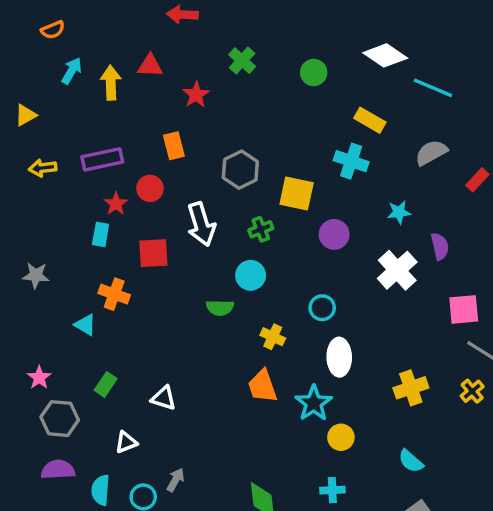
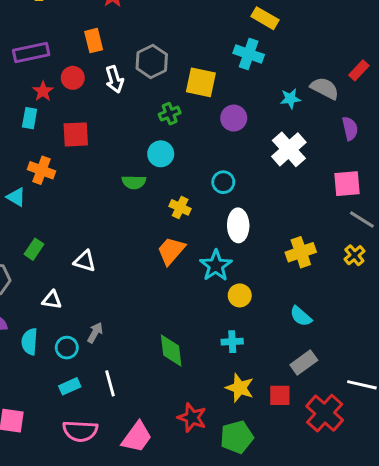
gray semicircle: (431, 153) -> (325, 88), moved, turned 56
white arrow: (201, 224) -> (114, 79), moved, size x0.7
purple semicircle: (440, 246) -> (350, 128), moved
orange trapezoid: (263, 386) -> (171, 251), turned 60
white triangle: (126, 442) -> (52, 300), turned 30

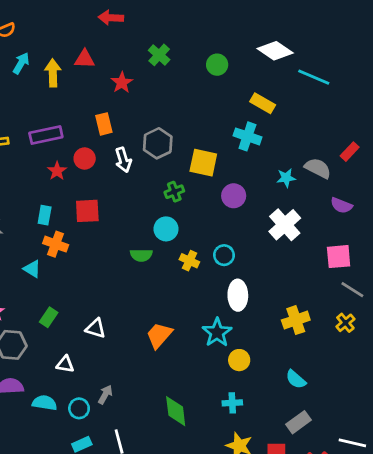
cyan rectangle: (30, 118) -> (45, 215), moved
purple semicircle: (350, 128) -> (341, 205), turned 125
yellow cross: (180, 207) -> (189, 261), moved
orange trapezoid: (171, 251) -> (159, 335), moved
cyan semicircle: (30, 342) -> (45, 403), turned 95

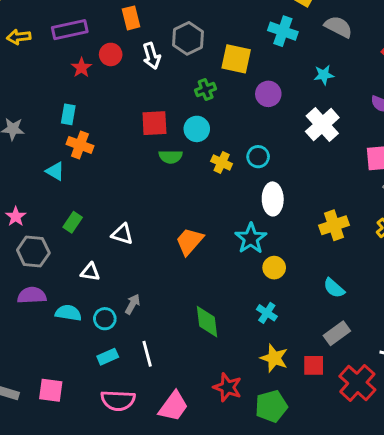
gray semicircle: (318, 168) -> (338, 27), moved
red square: (87, 211) -> (154, 123), moved
cyan cross: (232, 403) -> (267, 313), turned 36

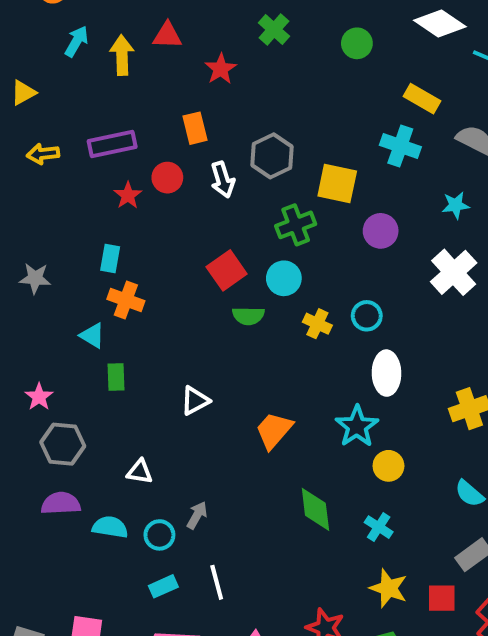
green cross: (206, 89) -> (296, 225), size x1.4
red square: (154, 123) -> (227, 270), turned -32
green rectangle: (73, 222) -> (116, 377), moved, turned -36
white triangle: (122, 234) -> (195, 401), moved, turned -45
green diamond: (207, 322) -> (315, 509), moved

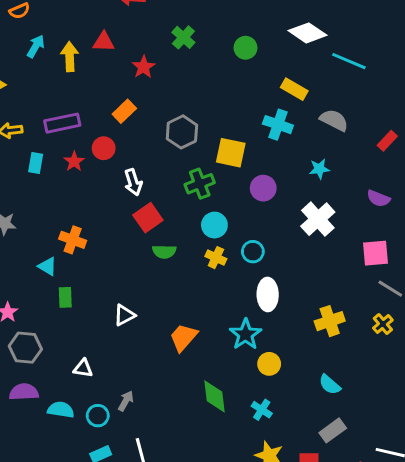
orange rectangle: (195, 128) -> (124, 111), turned 60
white arrow: (223, 180) -> (133, 182), moved
cyan rectangle: (110, 259) -> (36, 163), moved
cyan circle: (284, 278) -> (214, 225), moved

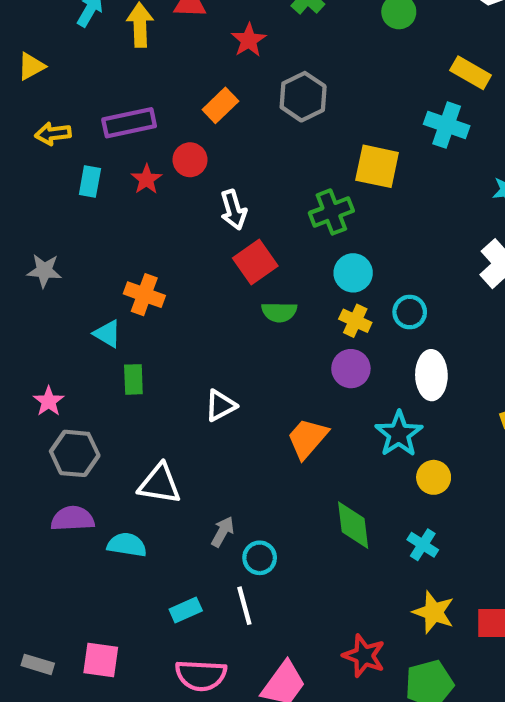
gray hexagon: (182, 132) -> (303, 97), moved
purple circle: (263, 188) -> (351, 369), moved
white triangle: (83, 368) -> (160, 484), size x1.5
cyan circle: (98, 416) -> (260, 558), moved

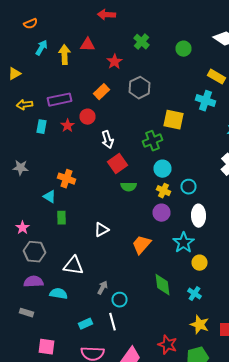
gray rectangle: (38, 664) -> (26, 313), moved

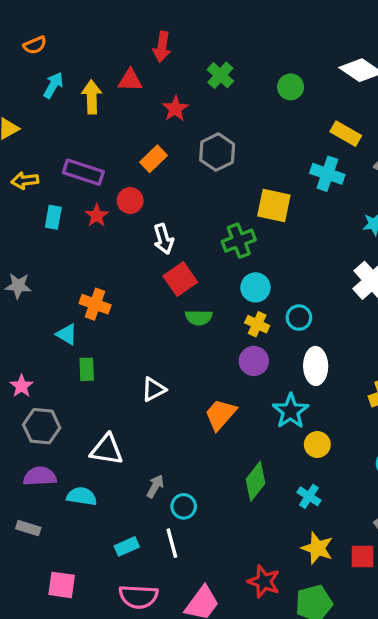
red arrow: (106, 15) -> (162, 47), moved, turned -84
purple rectangle: (60, 100) -> (83, 172), turned 30
green diamond: (162, 285) -> (255, 481), turned 45

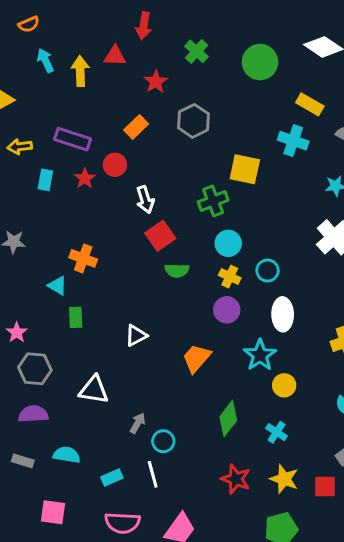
cyan arrow: (53, 85) -> (45, 61), turned -55
green circle: (291, 87) -> (260, 62), size x1.5
cyan semicircle: (82, 496) -> (67, 455), moved
red star: (264, 582) -> (236, 479), moved

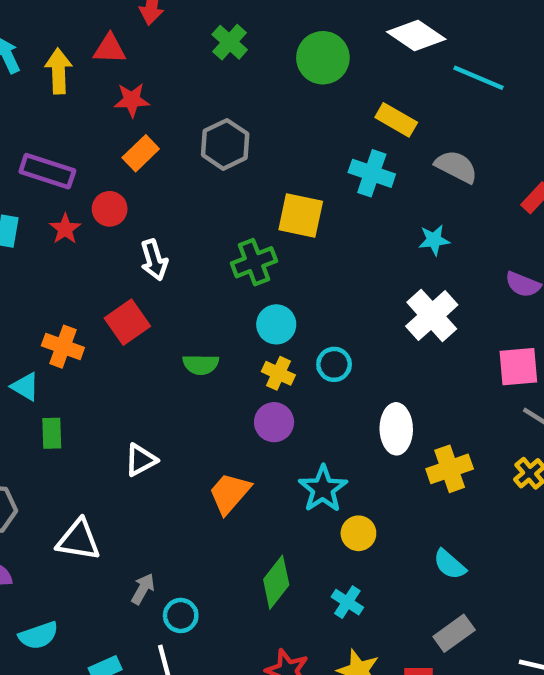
red star: (156, 82) -> (132, 100), moved, turned 30
red square: (160, 236) -> (127, 322), moved
white ellipse: (283, 314) -> (396, 429), moved
cyan semicircle: (67, 455) -> (38, 635), turned 152

